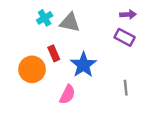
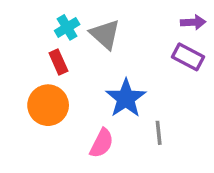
gray triangle: (70, 23) -> (105, 34), turned 30
red rectangle: (54, 53) -> (58, 62), moved
gray line: (126, 88) -> (159, 133), moved

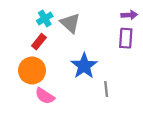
purple rectangle: (188, 57) -> (126, 38), turned 66
red rectangle: (58, 62) -> (39, 42), turned 63
pink semicircle: (102, 143) -> (45, 96), moved, turned 96

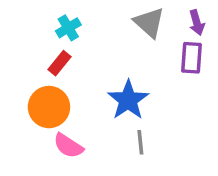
purple arrow: (129, 15) -> (197, 23), turned 77
gray triangle: (70, 23) -> (149, 23), moved
gray line: (106, 89) -> (140, 142), moved

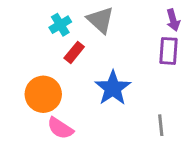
gray triangle: (149, 23) -> (100, 20), moved
red rectangle: (60, 63) -> (74, 52), moved
gray line: (140, 142) -> (161, 125), moved

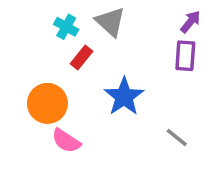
purple arrow: (173, 20) -> (190, 22), turned -125
cyan cross: (60, 25) -> (66, 27), turned -30
gray line: (161, 125) -> (177, 137), turned -45

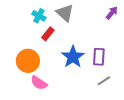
purple rectangle: (185, 56) -> (99, 57), moved
gray line: (177, 137) -> (104, 81), turned -72

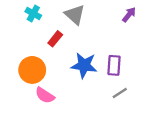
cyan cross: (39, 16) -> (33, 13), moved
blue star: (73, 57) -> (84, 65), turned -30

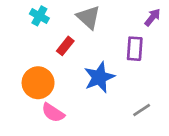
blue star: (84, 65) -> (99, 77), turned -30
purple rectangle: (114, 65) -> (135, 49), moved

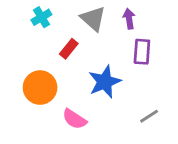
cyan cross: (39, 16) -> (41, 17), turned 30
purple arrow: (152, 17) -> (129, 19), moved, turned -48
pink semicircle: (53, 113) -> (74, 119), moved

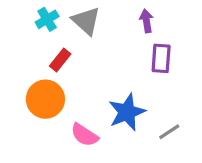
gray triangle: (93, 19) -> (86, 21), moved
red rectangle: (69, 49) -> (60, 60), moved
blue star: (105, 82) -> (127, 112), moved

